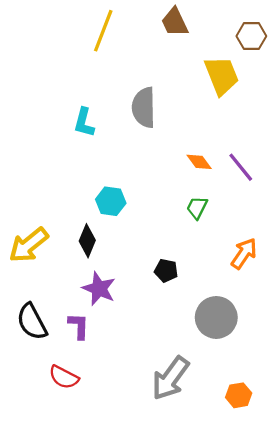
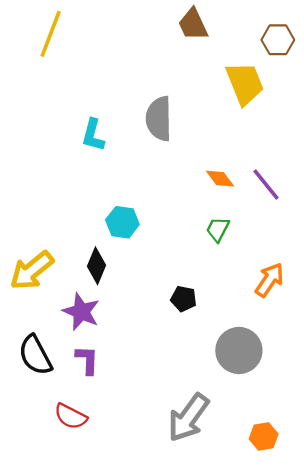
yellow line: (103, 31) -> (51, 34), moved
purple star: (99, 289) -> (81, 312), moved

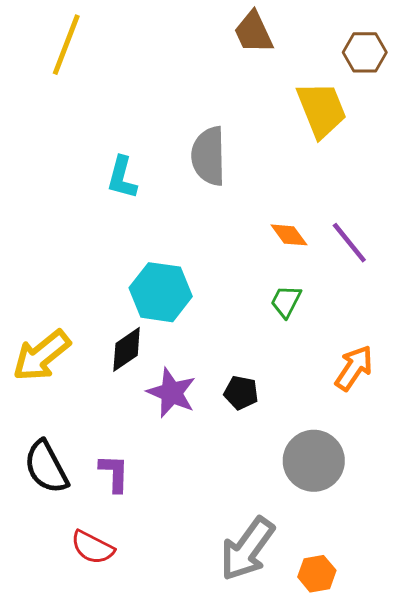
cyan hexagon: (122, 222) -> (161, 292), size x1.4
black diamond: (97, 266) -> (127, 349), turned 33
purple star: (81, 312) -> (171, 393), moved
orange hexagon: (264, 436) -> (317, 574), moved

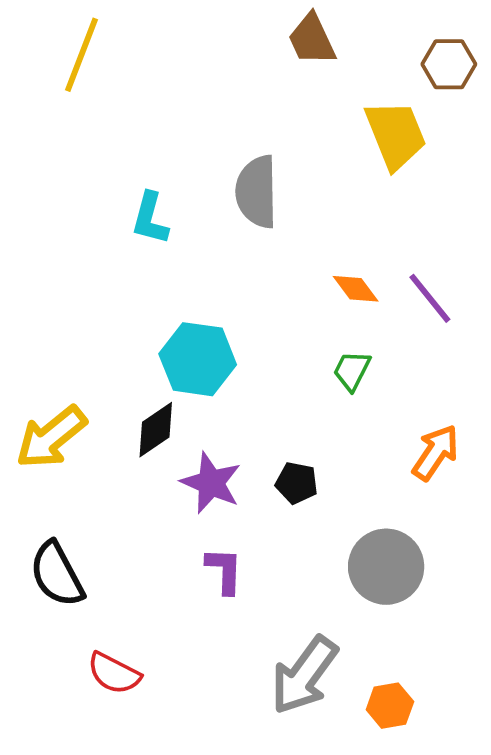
purple L-shape: (114, 473) -> (224, 570), moved

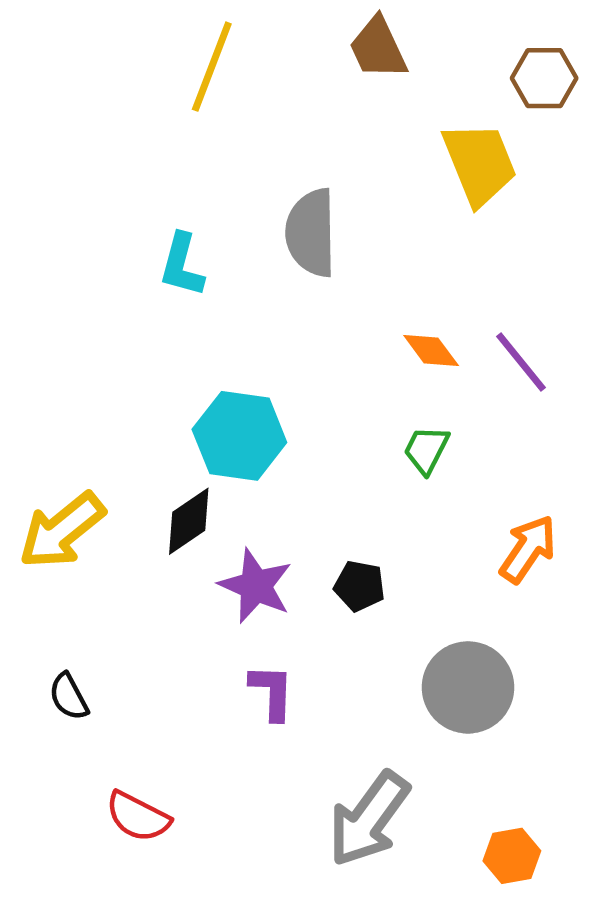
yellow line: (82, 55) -> (212, 67), moved
black semicircle: (57, 574) -> (69, 697), size x0.6
orange hexagon: (390, 706) -> (512, 856), moved

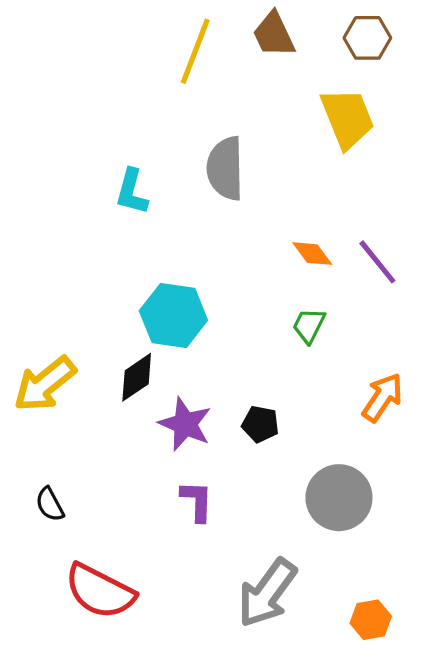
yellow line: (212, 67) -> (195, 51), moved
brown hexagon: (544, 78) -> (367, 38), moved
red semicircle: (138, 817) -> (100, 591), size x1.5

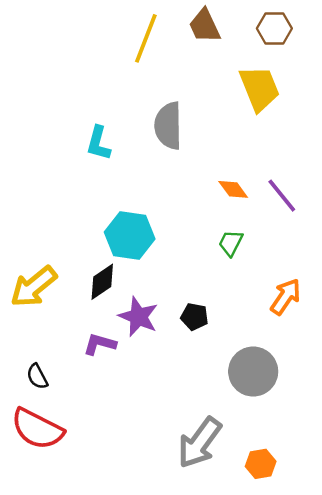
purple L-shape: (197, 501) -> (100, 344), moved, turned -76
red semicircle: (100, 591) -> (37, 429), moved
orange hexagon: (371, 620) -> (261, 464), moved

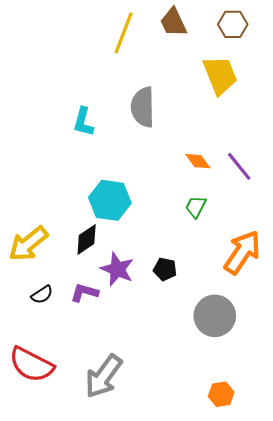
orange arrow: (286, 297) -> (242, 252), size x1.4
black semicircle: (37, 377) -> (42, 295), moved, turned -95
gray arrow: (200, 443) -> (103, 376), moved

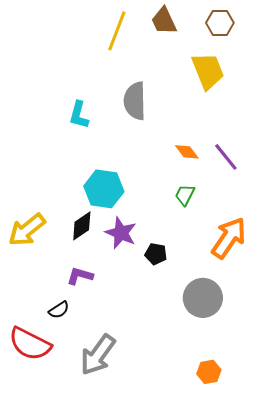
purple star: (117, 269) -> (121, 233), moved
black semicircle: (42, 295) -> (59, 310), moved

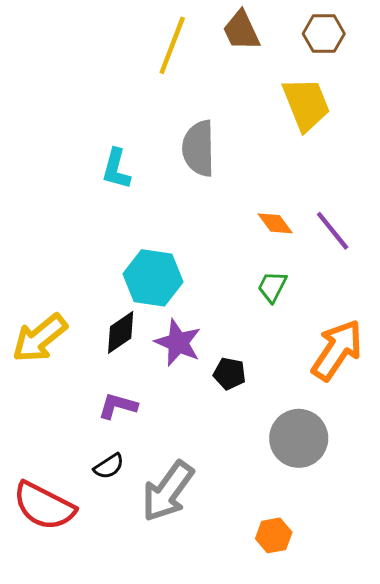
black semicircle: (59, 310) -> (109, 466), moved
gray arrow: (98, 355) -> (168, 491), moved
orange hexagon: (209, 372) -> (274, 535), moved

